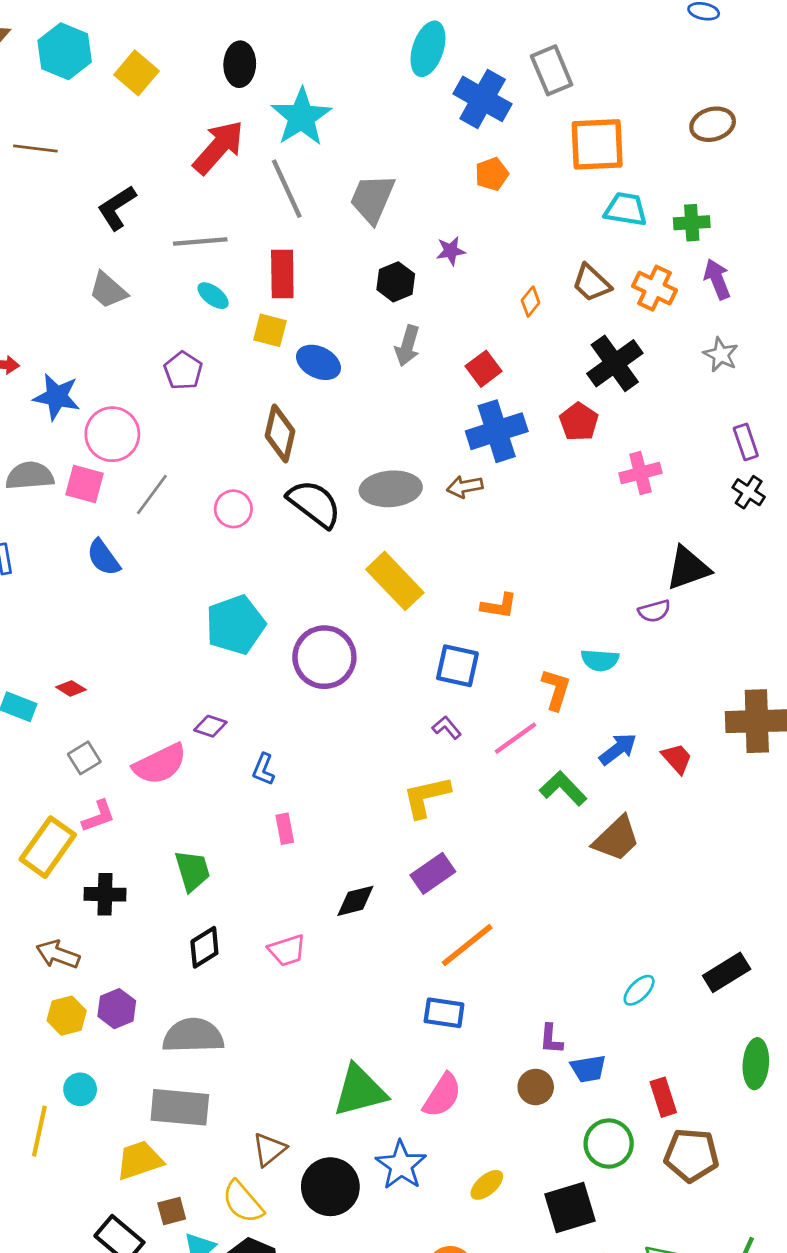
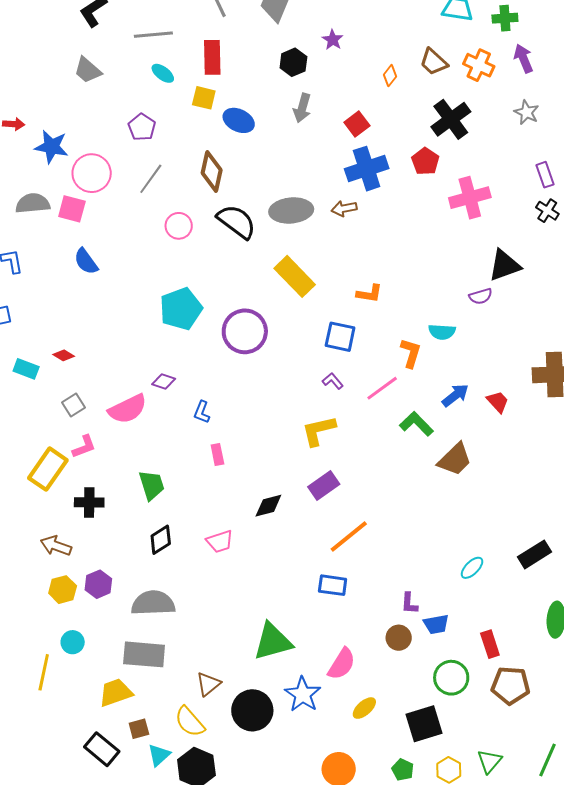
purple star: (451, 251) -> (333, 40), turned -30
pink cross: (640, 473) -> (470, 198), size x1.4
gray line: (152, 495) -> (151, 179), moved
pink semicircle: (442, 1095) -> (342, 664), moved

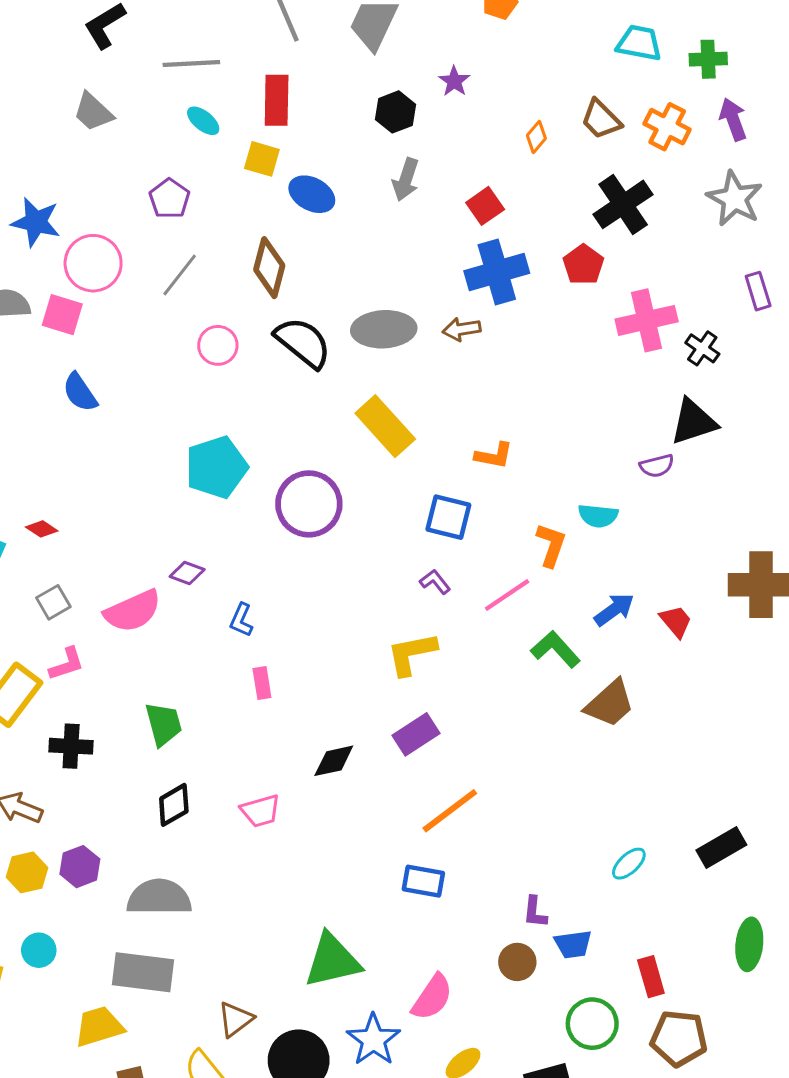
gray star: (527, 112) -> (735, 199), size x1.5
black cross: (547, 211) -> (702, 348), moved

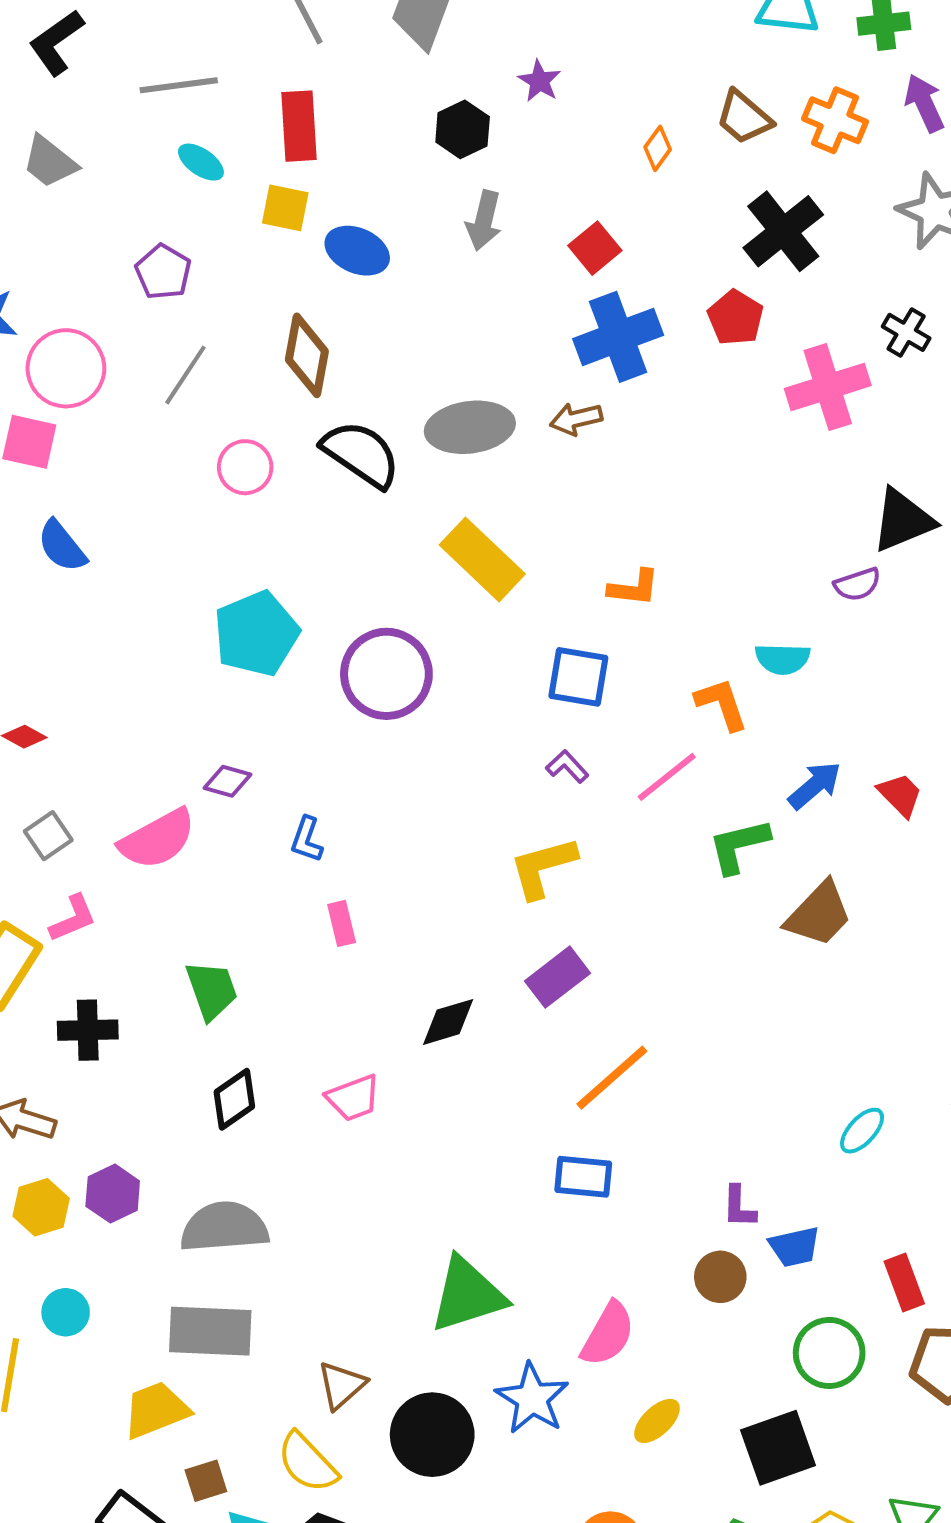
black cross: (702, 348) -> (906, 332), moved
orange L-shape: (551, 545) -> (722, 704), turned -33
green L-shape: (555, 649) -> (739, 846), turned -57

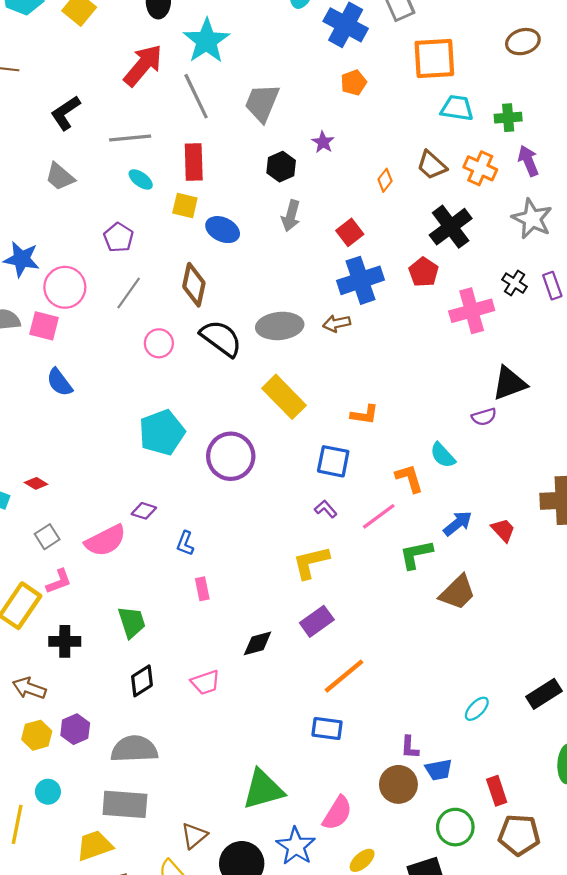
cyan semicircle: (783, 659) -> (443, 455), turned 44
brown circle: (720, 1277) -> (398, 784), size x1.4

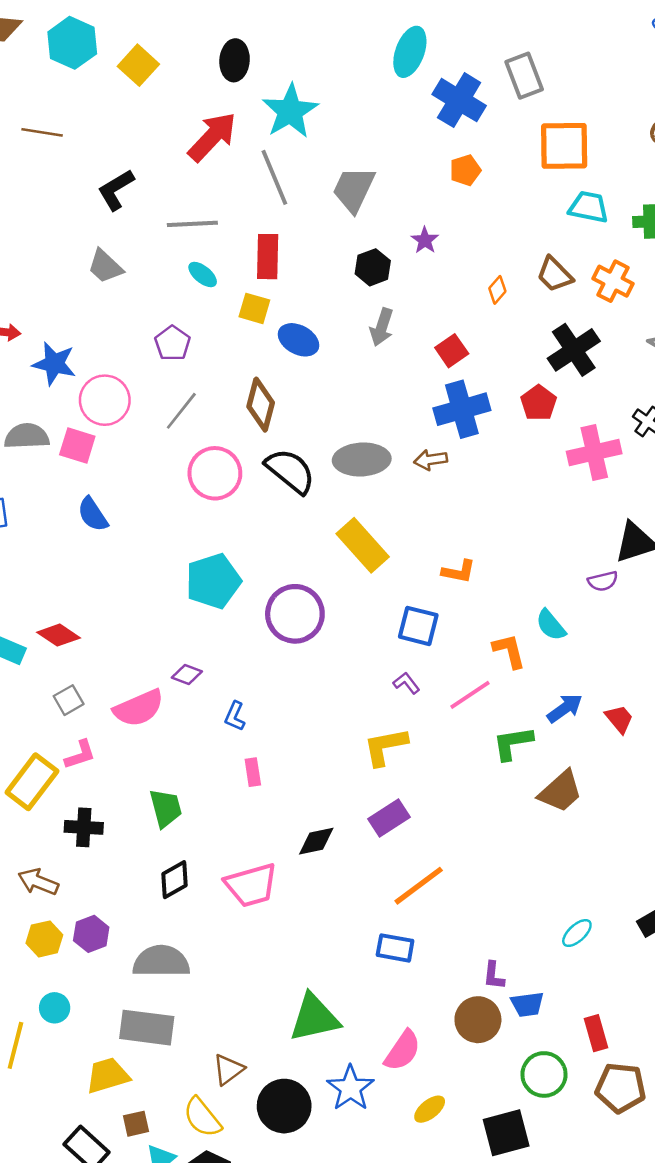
pink circle: (159, 343) -> (215, 473), size x1.5
red diamond: (36, 483) -> (58, 635), size x1.5
pink trapezoid: (205, 682) -> (251, 885), size x1.5

